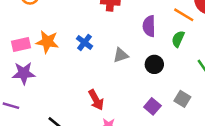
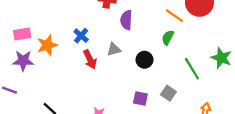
purple semicircle: (149, 26) -> (126, 20), moved
orange star: (47, 42) -> (47, 45), moved, turned -30
red arrow: (96, 100) -> (90, 59), moved
purple square: (152, 106) -> (140, 99), turned -32

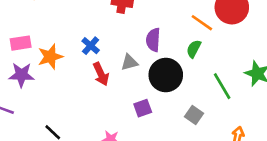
purple semicircle: (126, 20) -> (153, 40), moved
black circle: (144, 60) -> (166, 75), size x1.6
purple square: (140, 99) -> (143, 108), moved, turned -32

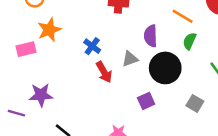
orange line: (202, 23) -> (183, 16), moved
orange star: (50, 57) -> (49, 30), moved
purple star: (21, 75) -> (41, 95), moved

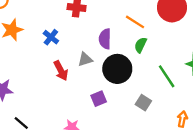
blue cross: (92, 46) -> (51, 37), moved

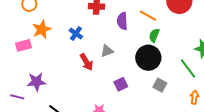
purple semicircle: (105, 39) -> (122, 21), moved
black circle: (117, 69) -> (148, 58), moved
green line: (167, 76) -> (188, 69), moved

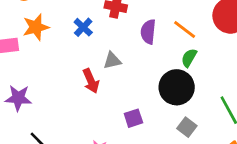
blue cross: (76, 34) -> (83, 27), moved
gray triangle: (107, 51) -> (112, 61), moved

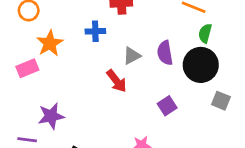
blue cross: (83, 27) -> (95, 31), turned -30
purple semicircle: (148, 32) -> (165, 53), moved

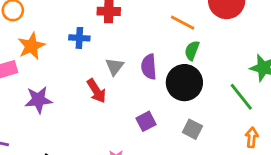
gray triangle: (132, 56) -> (115, 67), turned -30
gray square: (221, 101) -> (192, 129), moved
purple star: (51, 116) -> (38, 100), moved

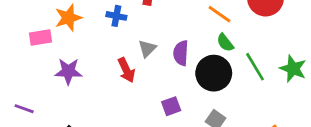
green semicircle: (192, 51) -> (225, 43), turned -66
green line: (241, 97) -> (255, 67), moved

